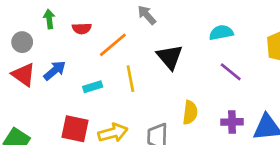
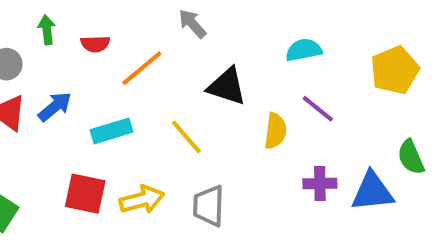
black triangle: (170, 57) -> (227, 86), turned -32
yellow line: (130, 79) -> (186, 137), moved, turned -30
cyan rectangle: (93, 87) -> (111, 131), size x1.4
yellow semicircle: (190, 112) -> (275, 131), moved

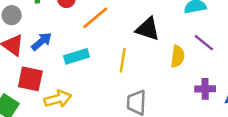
yellow line: (186, 137) -> (123, 60), turned 50
red square: (85, 194) -> (30, 79), moved
yellow arrow: (142, 200) -> (58, 99), moved

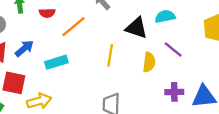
black triangle: (148, 29) -> (136, 28), moved
yellow line: (123, 60) -> (110, 55), moved

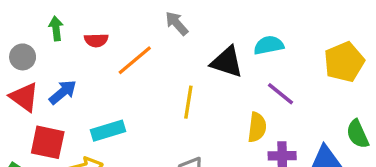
cyan rectangle: (56, 62) -> (108, 131), moved
yellow semicircle: (149, 62) -> (257, 127), moved

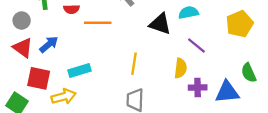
orange line: (135, 60) -> (98, 23), turned 40
yellow line: (188, 102) -> (134, 64), moved

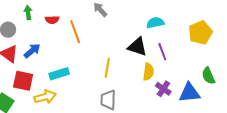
orange line: (98, 23) -> (75, 32), turned 70
black triangle: (160, 24) -> (137, 47), moved
purple line: (196, 45) -> (162, 52), turned 30
purple cross: (198, 87) -> (163, 89), turned 35

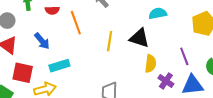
blue arrow: (32, 51) -> (42, 41), moved, turned 90
purple line: (162, 52) -> (184, 56), moved
yellow line: (107, 68) -> (110, 41), moved

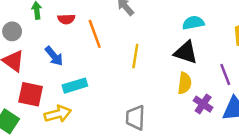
black triangle: (139, 38) -> (186, 52), moved

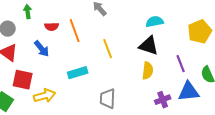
red semicircle: (66, 19) -> (52, 27), moved
yellow line: (135, 56) -> (108, 49), turned -30
cyan rectangle: (75, 86) -> (78, 73), moved
purple cross: (203, 104) -> (163, 100), moved, turned 35

